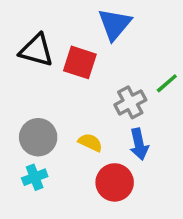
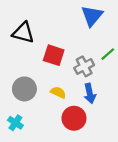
blue triangle: (115, 24) -> (92, 16), moved
red square: (80, 62) -> (54, 55), moved
cyan cross: (35, 177) -> (15, 123), moved, turned -35

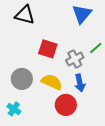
black triangle: (23, 33) -> (25, 15), moved
yellow semicircle: (58, 92) -> (52, 82), size x1.5

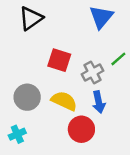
black triangle: (25, 15) -> (31, 18), turned -50
cyan cross: (14, 109) -> (17, 134), turned 32

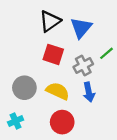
blue triangle: (101, 17) -> (81, 28), moved
black triangle: (31, 18) -> (50, 21), moved
red circle: (81, 129) -> (62, 122), moved

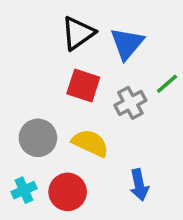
blue arrow: (89, 92) -> (139, 185), moved
red circle: (62, 122) -> (68, 192), moved

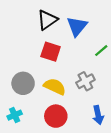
gray cross: (130, 103) -> (85, 81), moved
blue arrow: (139, 185) -> (98, 115), moved
red circle: (68, 192) -> (56, 116), moved

